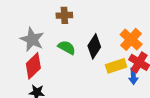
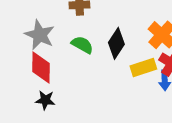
red diamond: (33, 66) -> (41, 67), turned -45

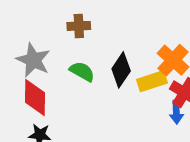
yellow rectangle: (143, 67) -> (152, 81), moved

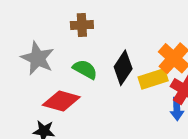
red diamond: (35, 97) -> (61, 101), moved, turned -75

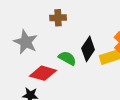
green semicircle: (85, 69) -> (67, 58), moved

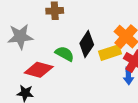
gray star: (26, 42) -> (20, 37), turned -30

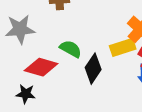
black diamond: (87, 44) -> (93, 69), moved

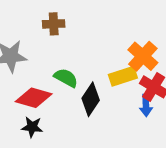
black star: (26, 94) -> (32, 127), moved

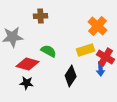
orange cross: (143, 56) -> (98, 26), moved
black diamond: (91, 99) -> (71, 76), moved

